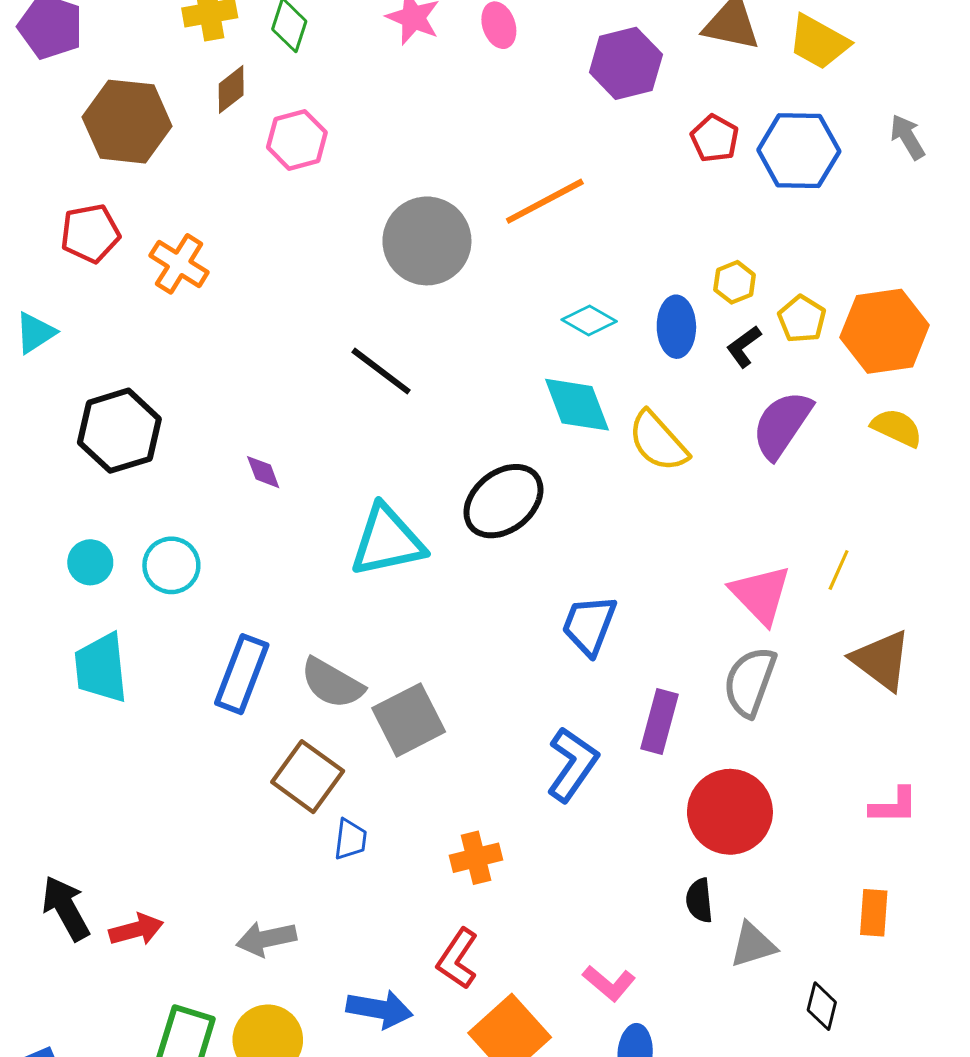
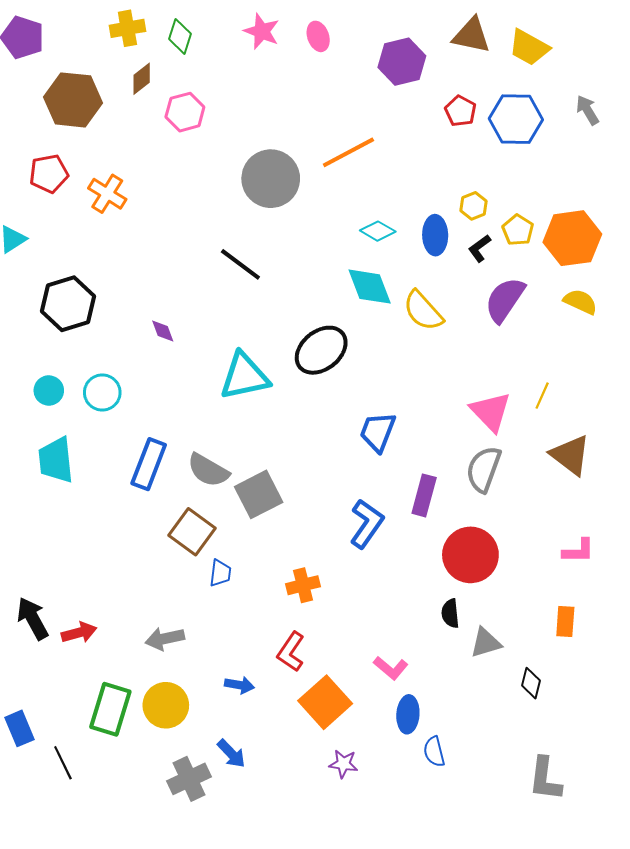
blue arrow: (380, 1009) -> (239, 685), size x0.7

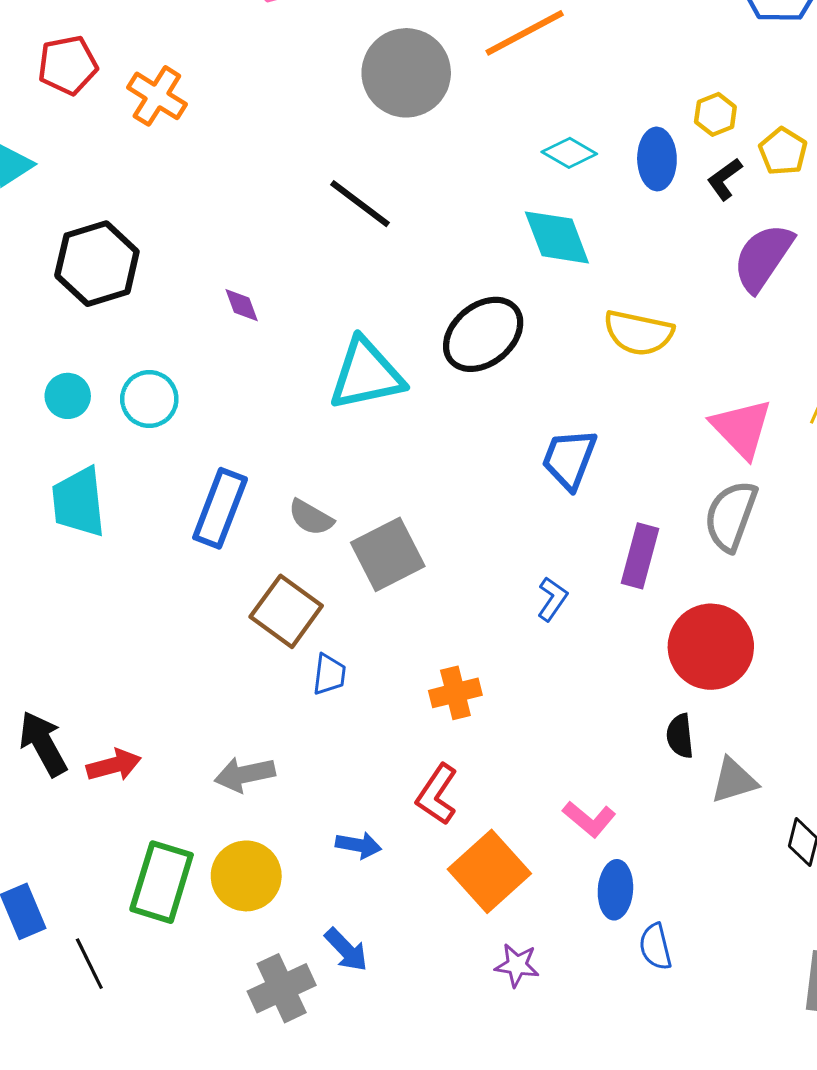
yellow semicircle: (423, 311) -> (639, 333), moved, turned -36
gray semicircle: (208, 470) -> (311, 517), size x0.7
blue L-shape: (367, 524) -> (552, 599), size x0.6

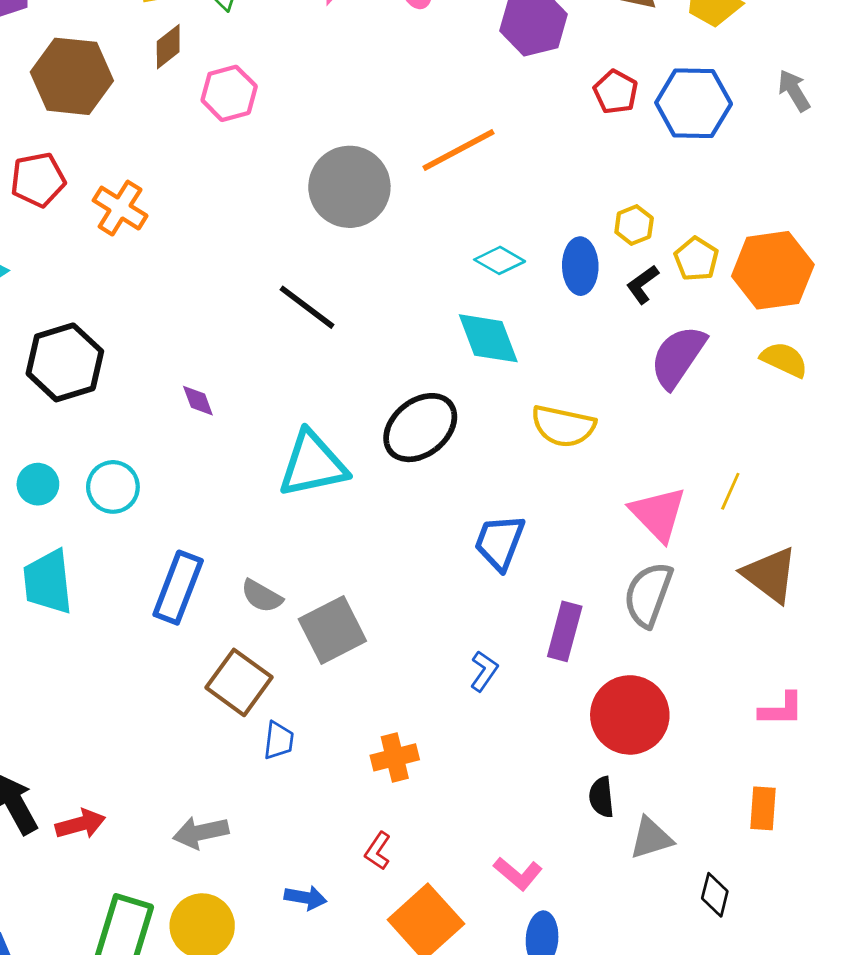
red L-shape: (437, 794) -> (378, 851), size x0.7

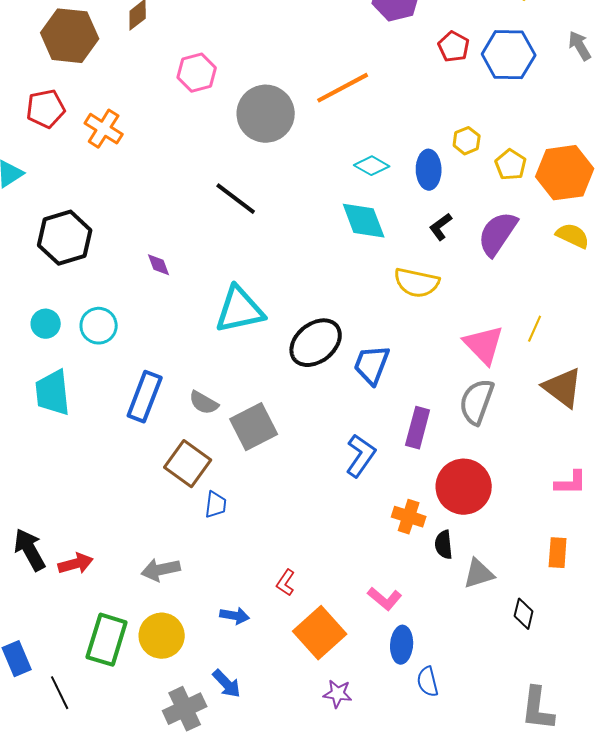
pink hexagon: (229, 93) -> (197, 73), moved
black L-shape: (643, 284) -> (441, 227), moved
black ellipse: (420, 428) -> (316, 343), moved
blue L-shape: (484, 671) -> (361, 456), size x1.5
orange cross: (395, 757) -> (409, 517), moved, turned 32

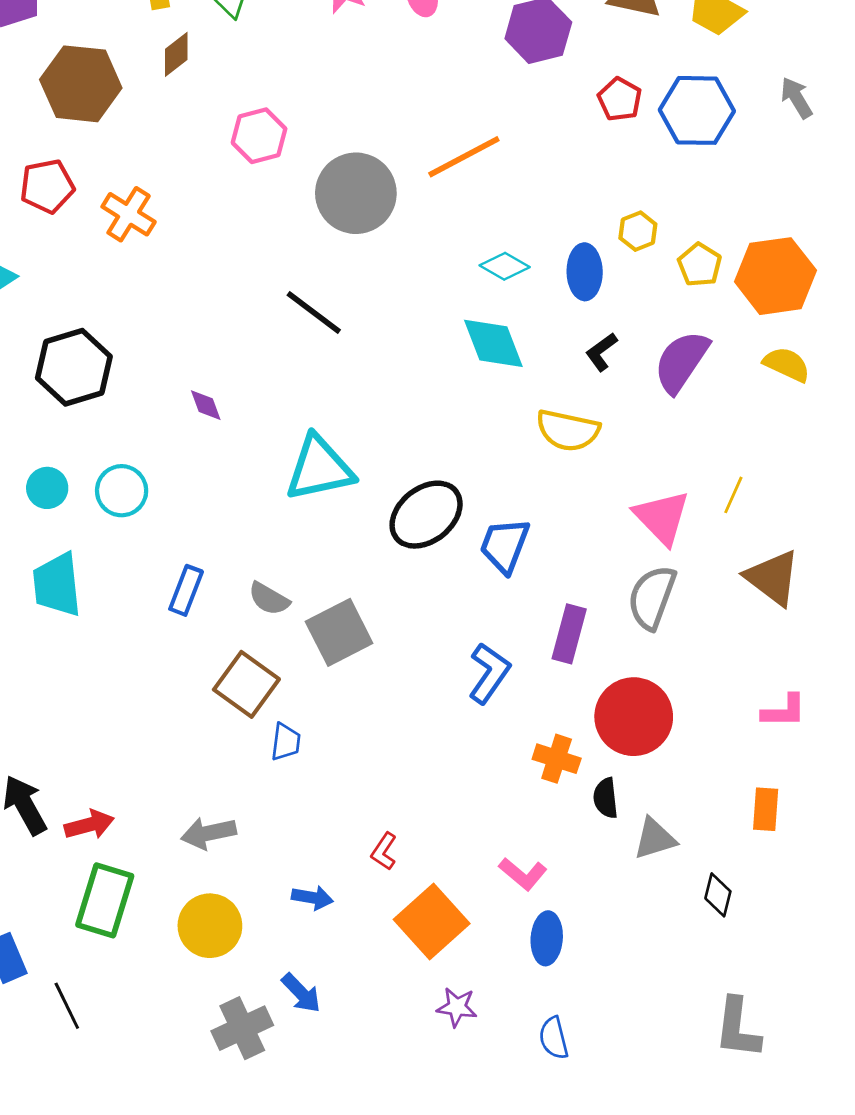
blue rectangle: (145, 397) -> (186, 590), size x0.7
green rectangle: (107, 640) -> (105, 900), moved
blue semicircle: (428, 682) -> (554, 1038), moved

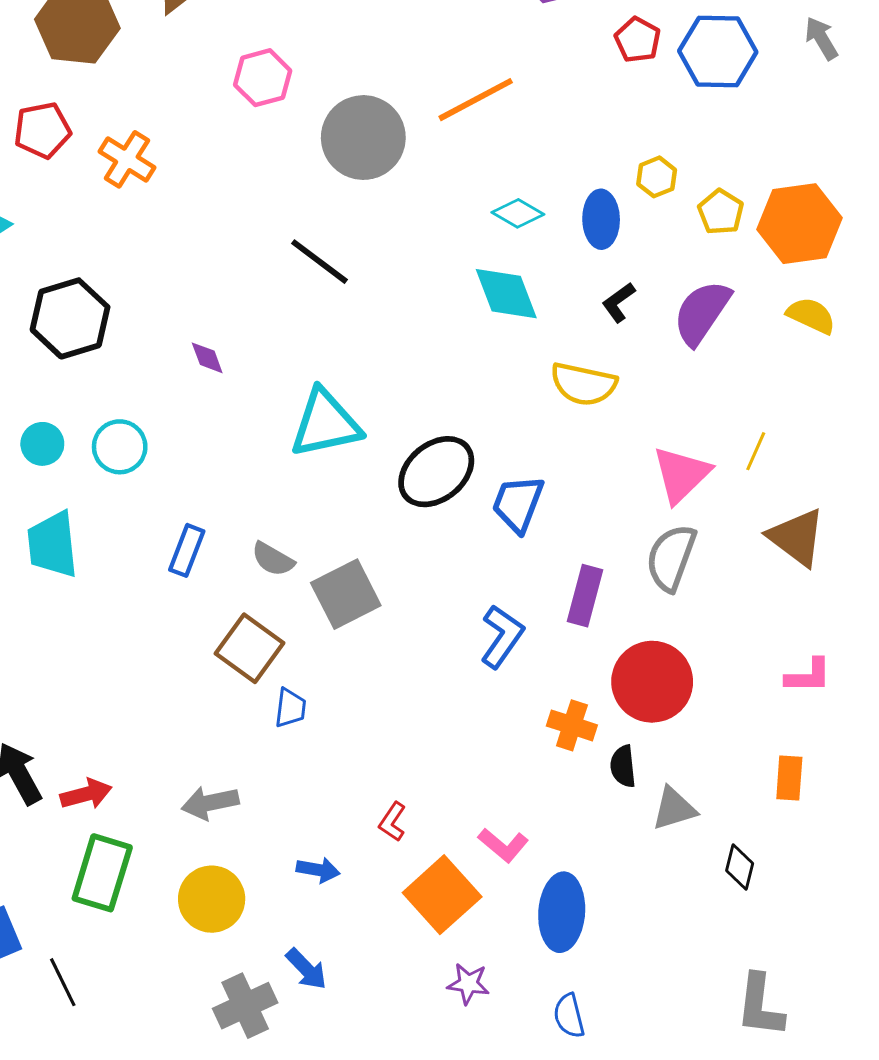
pink triangle: (662, 517) -> (681, 475), turned 30
pink L-shape: (523, 874) -> (503, 845), moved
blue ellipse: (547, 938) -> (562, 912), size x1.4

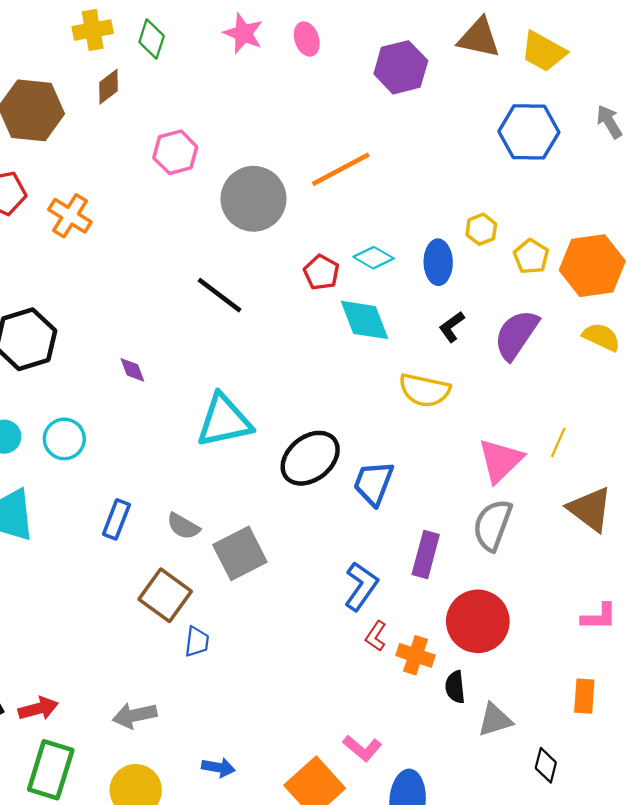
red pentagon: (638, 40) -> (321, 272), moved
red L-shape: (392, 822) -> (376, 636), moved

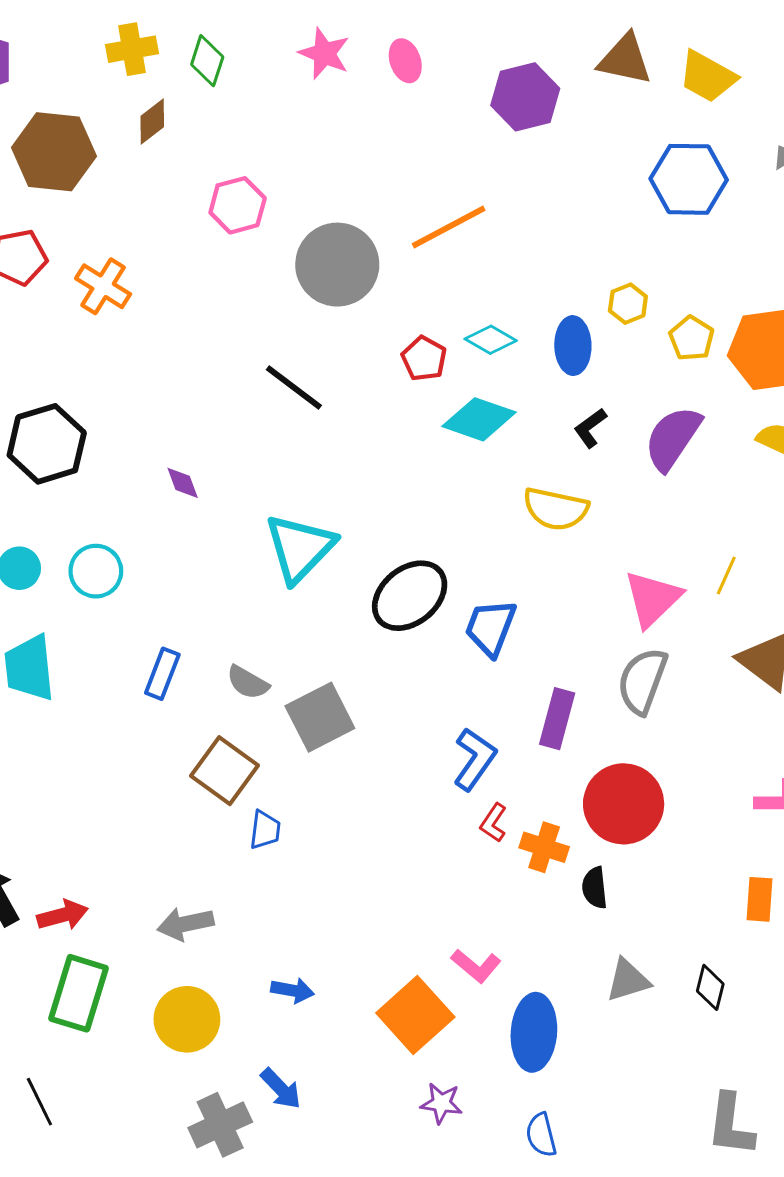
cyan diamond: (365, 320) -> (479, 419), turned -50
cyan triangle: (224, 421) -> (300, 548), turned -34
gray triangle: (495, 720) -> (628, 980), moved

